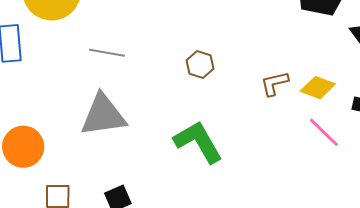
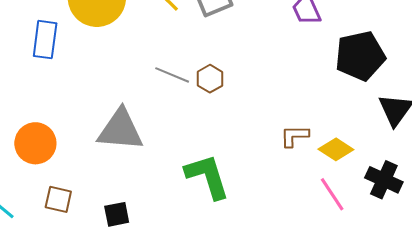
gray line: (107, 53) -> (172, 75), moved
brown hexagon: (200, 64) -> (210, 79), moved

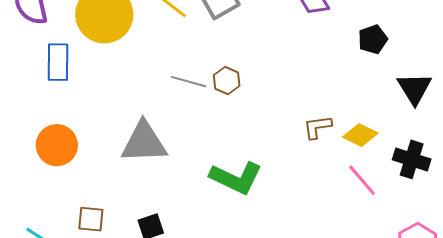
black pentagon: (360, 56) -> (373, 39), size x0.6
orange circle: (35, 143) -> (57, 145), moved
green L-shape: (207, 176) -> (236, 178), turned 140

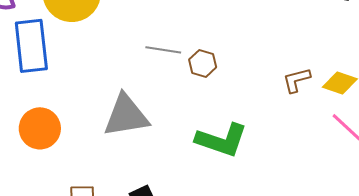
blue rectangle: (58, 62) -> (31, 46), size x1.4
brown hexagon: (227, 81) -> (203, 63), moved

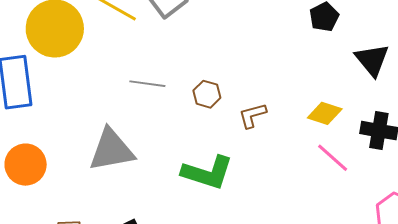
brown hexagon: (203, 63) -> (207, 94), moved
brown L-shape: (297, 80) -> (252, 115), moved

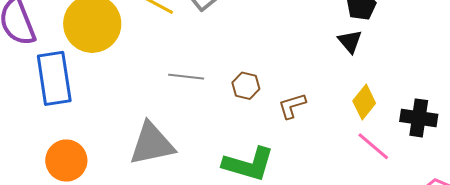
black triangle: (372, 60) -> (350, 41), moved, size x0.7
yellow diamond: (325, 113) -> (364, 102), turned -68

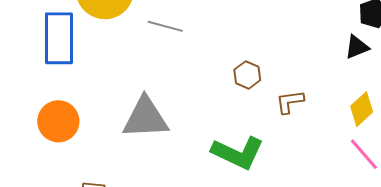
black triangle: (350, 41) -> (357, 47), turned 40
gray line: (186, 77) -> (165, 26), moved

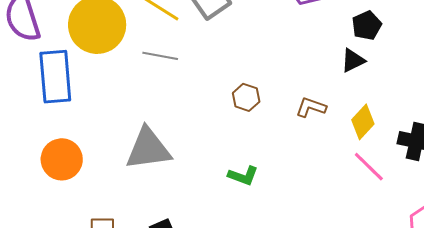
brown L-shape: (290, 102) -> (311, 107), moved, turned 32
green L-shape: (238, 153) -> (243, 176), size x0.6

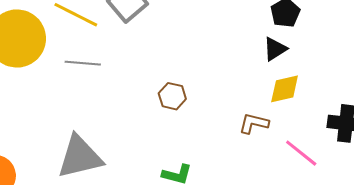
brown L-shape: (311, 107) -> (254, 123), moved
yellow diamond: (363, 122) -> (285, 89), moved, turned 40

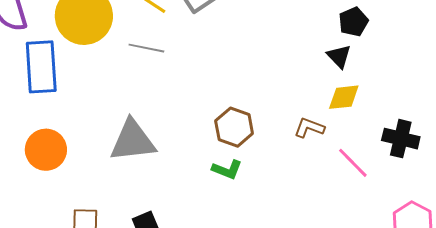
black triangle: (275, 49) -> (339, 56), turned -48
brown hexagon: (172, 96) -> (234, 127), moved, size x1.4

